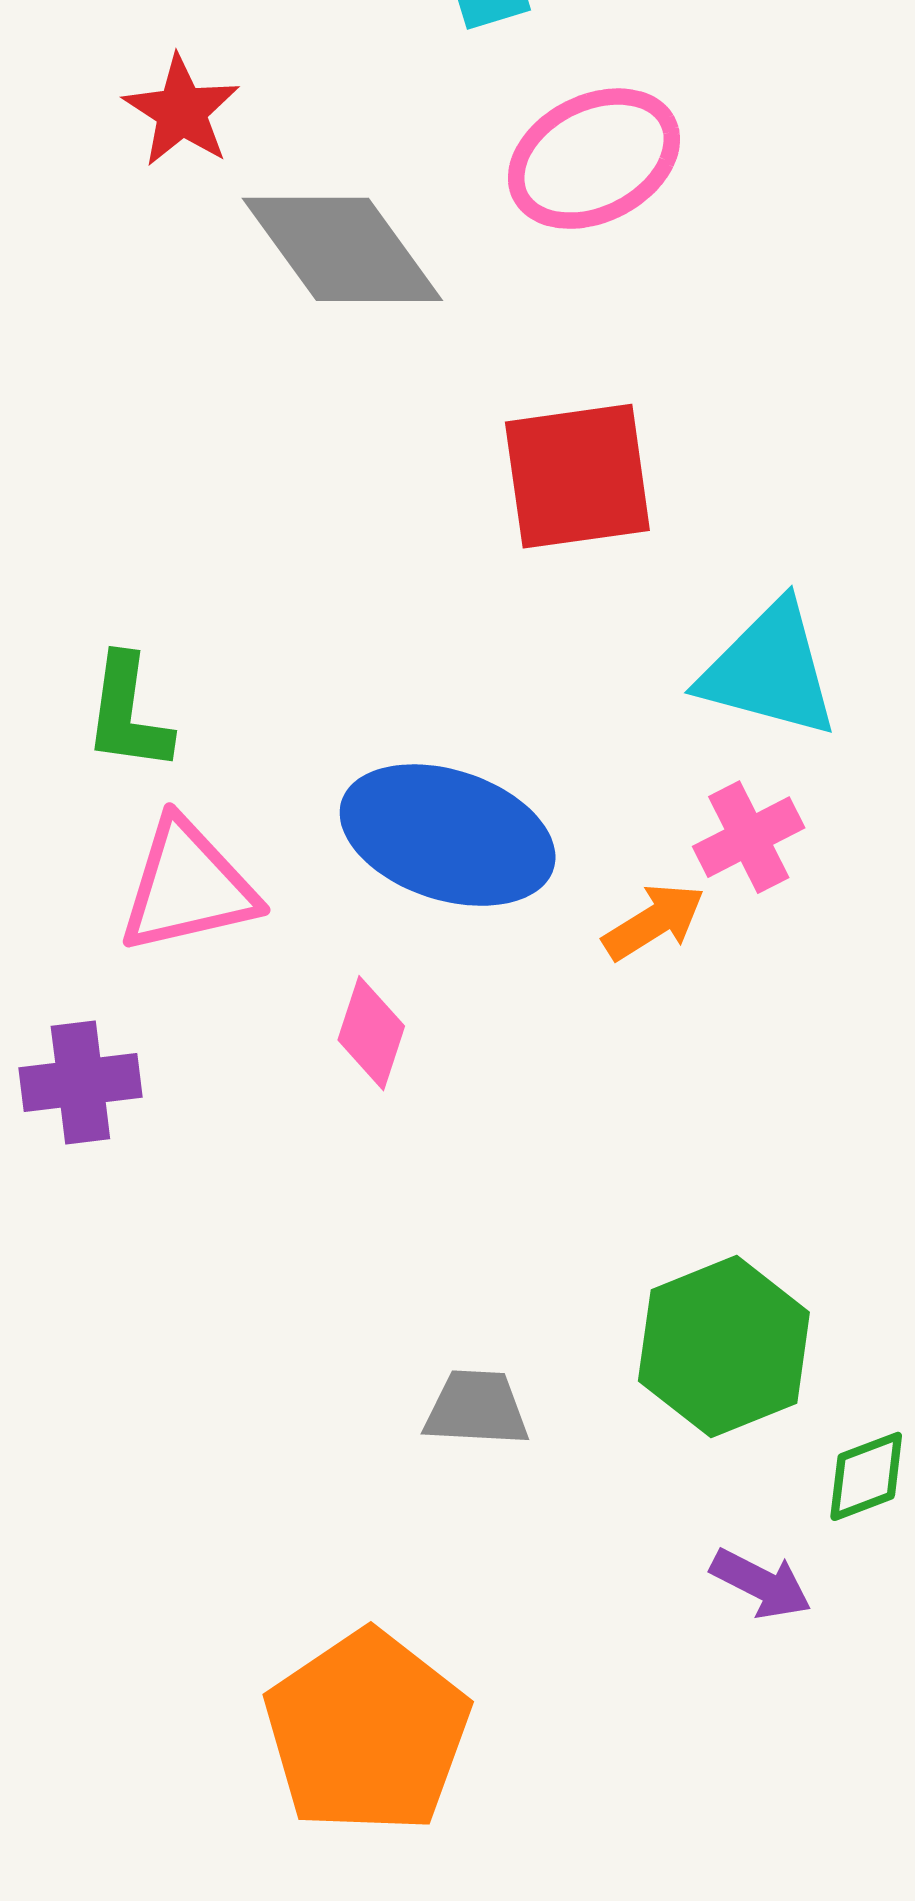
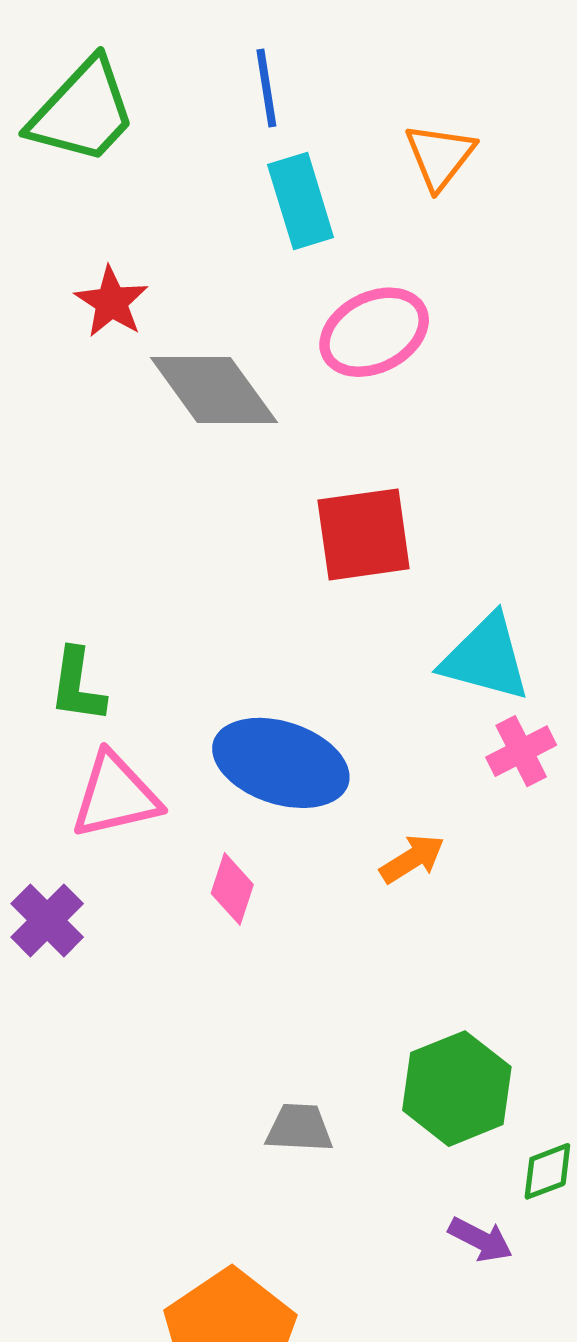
pink cross: (749, 837) -> (521, 751), moved
orange arrow: (654, 922) -> (412, 859), moved
purple cross: (80, 1083) -> (47, 920), turned -38

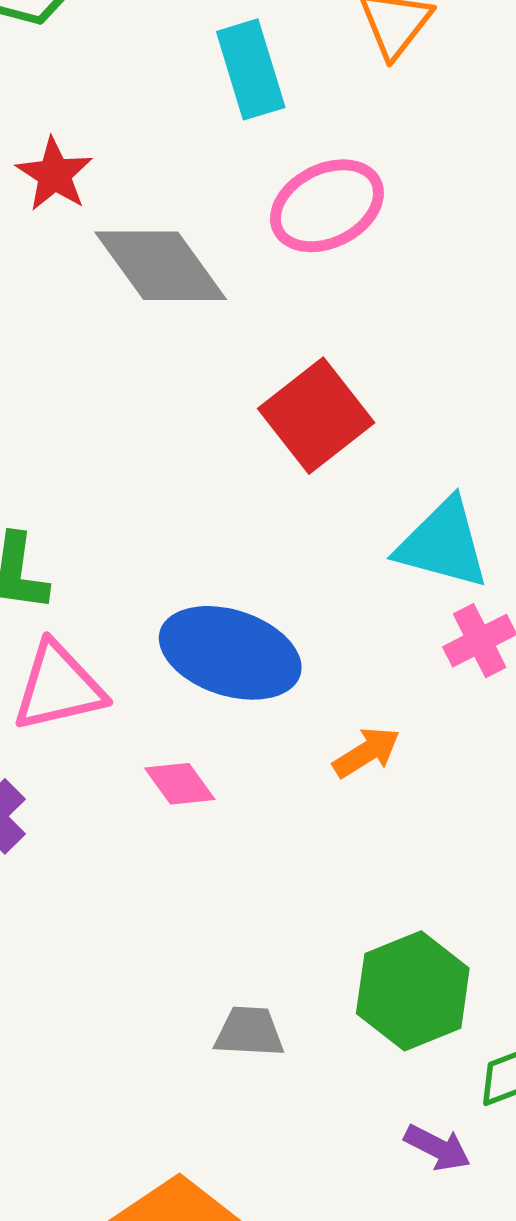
red square: (364, 534) -> (316, 416), turned -30
pink diamond: (232, 889) -> (180, 784), turned -54

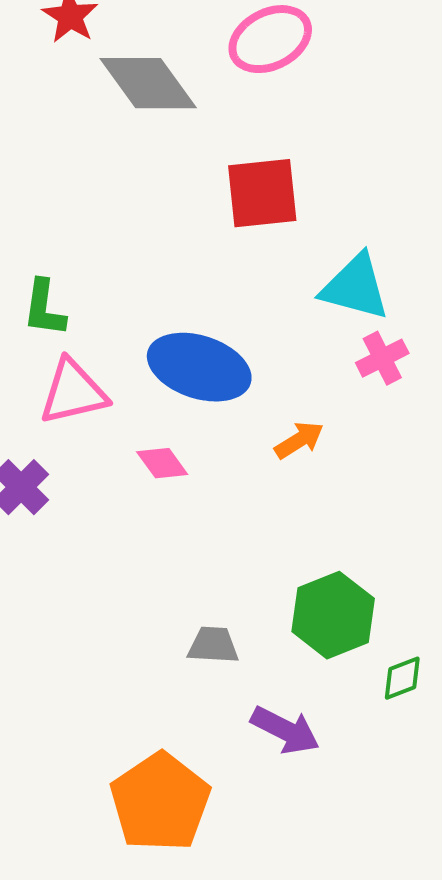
red square: (316, 416) -> (262, 193), turned 32
purple arrow: (437, 1148) -> (285, 730), moved, size x1.4

